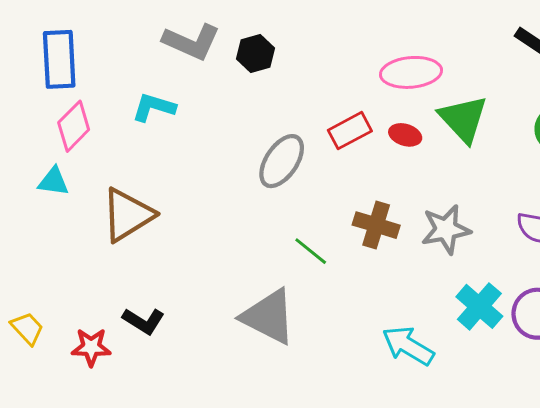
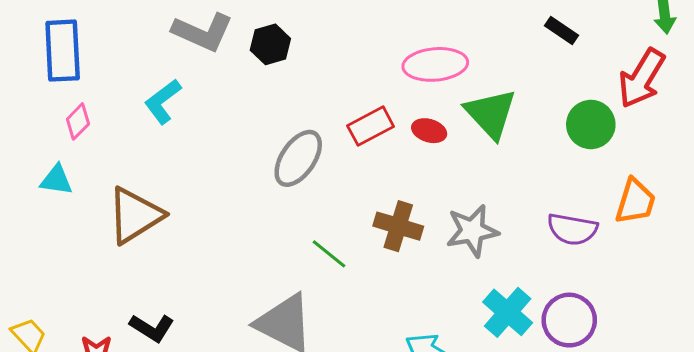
cyan L-shape: (154, 107) -> (163, 101), turned -54
pink diamond: (74, 126) -> (78, 121), size x0.7

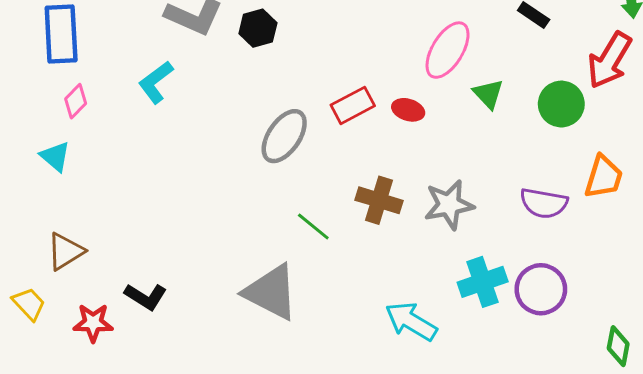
pink ellipse: (435, 64) -> (448, 50), moved, turned -54
green triangle: (491, 114) -> (488, 94), moved, size x0.6
cyan triangle: (56, 180) -> (55, 157), turned 32
brown triangle: (135, 215) -> (65, 251), moved, size x0.7
cyan cross: (508, 312) -> (483, 282), turned 30

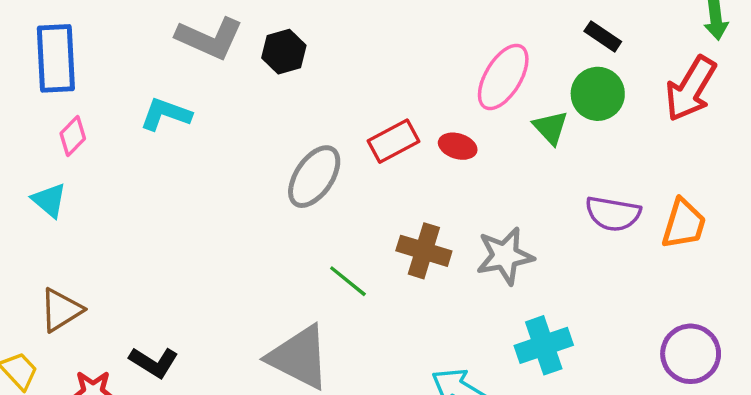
cyan L-shape: (156, 82) -> (166, 114), turned 57
green circle: (561, 104) -> (598, 94), moved
purple semicircle: (544, 203) -> (613, 214), moved
purple circle: (541, 289) -> (691, 354), moved

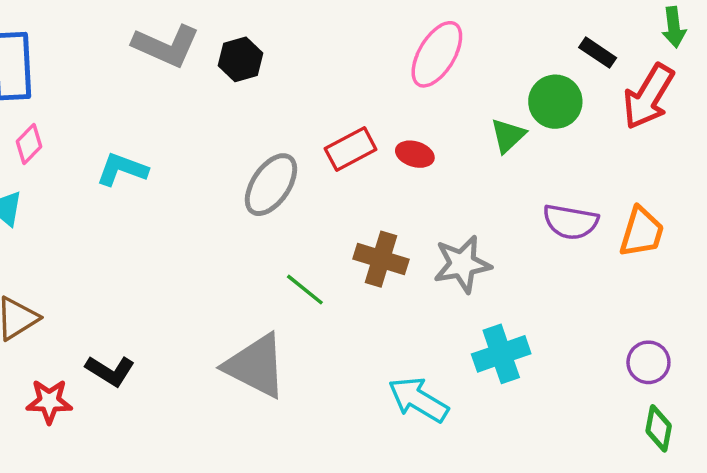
black rectangle: (603, 36) -> (598, 53), moved
pink ellipse: (503, 77) -> (437, 54), moved
cyan L-shape: (166, 114) -> (122, 169), moved
green triangle: (550, 128) -> (508, 136), turned 30
purple circle: (691, 354) -> (648, 362), size x0.7

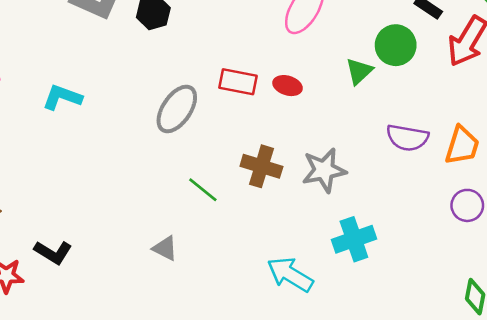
red rectangle: (351, 149) -> (238, 82), turned 39
purple circle: (648, 362) -> (467, 205), moved
gray triangle: (256, 366) -> (165, 248), size x0.5

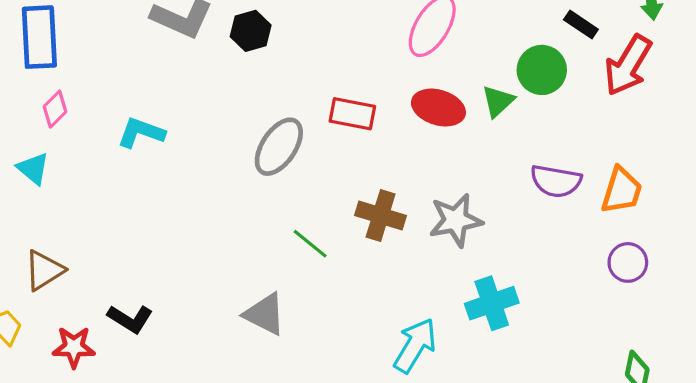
red ellipse: (288, 86) -> (438, 108), moved, size x1.5
gray triangle: (165, 248) -> (265, 314), size x1.4
cyan arrow: (290, 274) -> (415, 345), turned 90

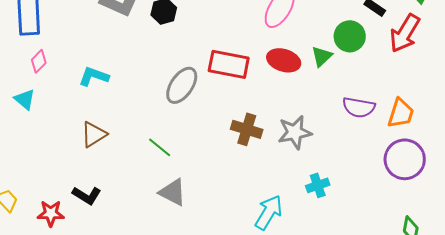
red rectangle: (352, 114) -> (229, 64), size x1.4
green line: (310, 244) -> (160, 147), moved
purple circle: (628, 262) -> (405, 159), size x1.6
brown triangle: (44, 270) -> (94, 134), moved
cyan cross: (492, 303) -> (318, 185), size x0.7

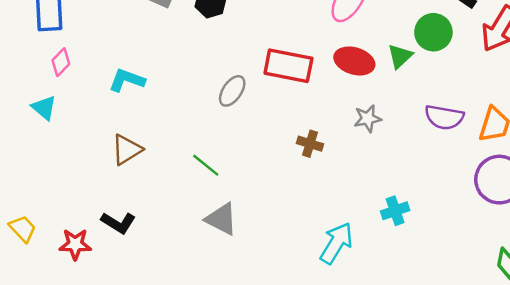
gray ellipse: (182, 85) -> (232, 91), size x0.7
brown cross: (247, 129) -> (310, 144), size x0.7
gray star: (295, 132) -> (368, 118), moved, size x0.7

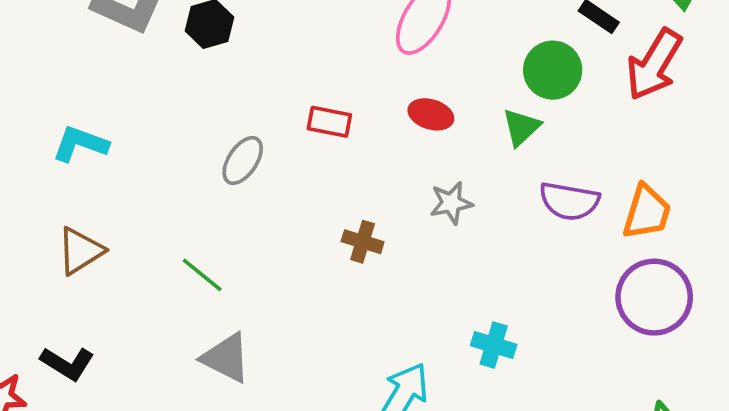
green triangle: (400, 56) -> (521, 127), moved
red ellipse: (354, 61) -> (431, 114), size x0.7
red rectangle: (288, 66) -> (329, 122), size x0.6
cyan cross: (395, 211) -> (494, 345), turned 36

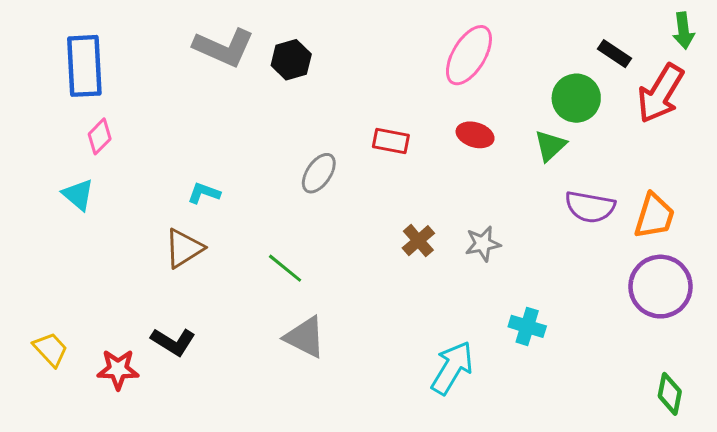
cyan L-shape: (80, 144) -> (204, 193), moved, size x0.7
gray star: (451, 203) -> (483, 244), moved
brown cross: (363, 242) -> (418, 241), turned 32

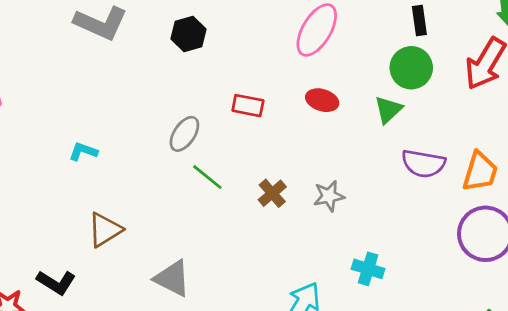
black rectangle: (615, 54) -> (419, 20), moved, turned 48
black hexagon: (291, 60) -> (188, 34), moved
brown triangle: (184, 248) -> (105, 230), moved
green line: (285, 268) -> (207, 177), moved

